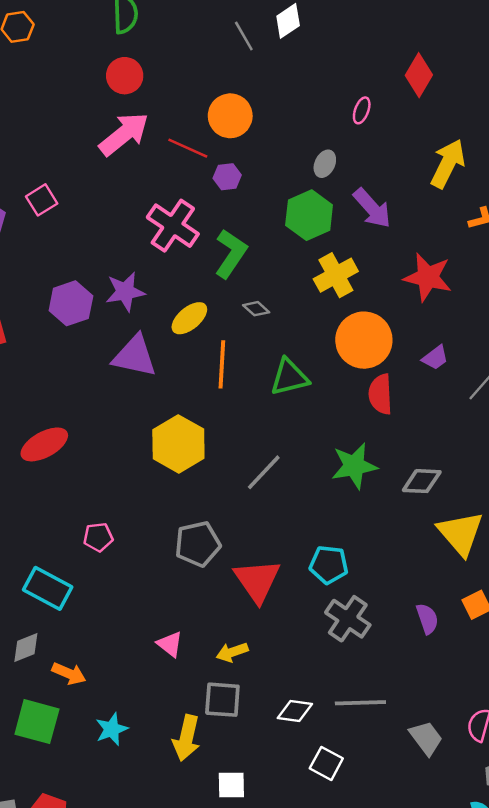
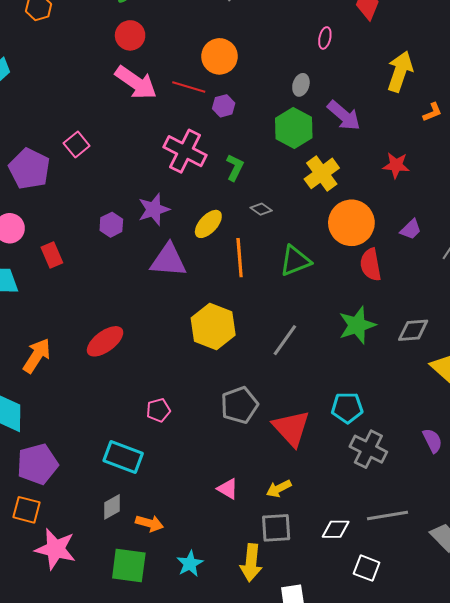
pink arrow: (124, 134) -> (136, 83), turned 81
green L-shape: (231, 254) -> (235, 167), size x0.7
red star: (428, 277) -> (396, 165), size x0.7
purple hexagon: (71, 303) -> (111, 225), size x0.7

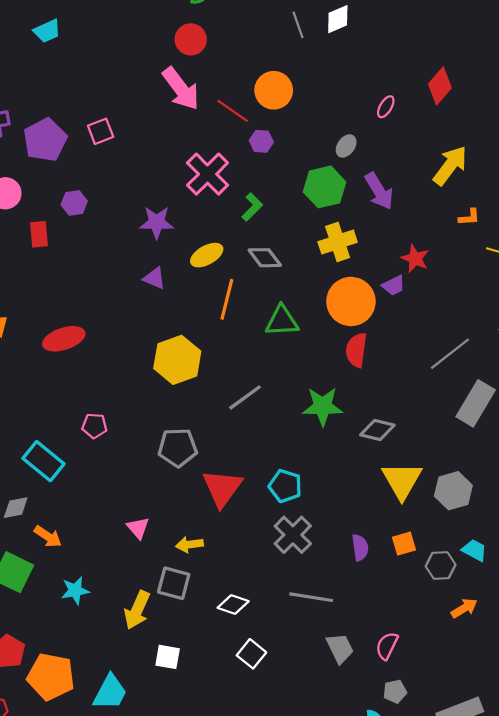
gray diamond: (261, 209) -> (265, 258), size x1.5
purple hexagon: (111, 225) -> (74, 203), moved
purple trapezoid: (411, 229) -> (394, 285), moved
purple triangle: (168, 260) -> (154, 278), size x0.6
gray line: (388, 516) -> (311, 597), moved

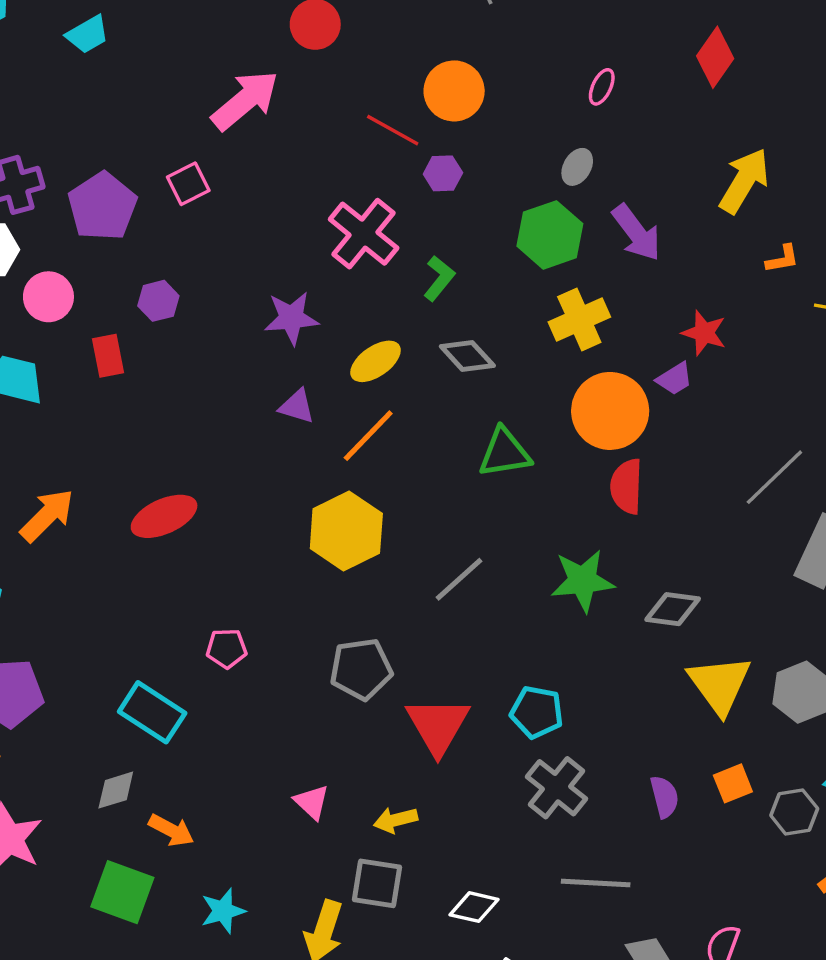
pink arrow: (181, 89) -> (245, 100), moved, turned -87
pink ellipse: (386, 107) -> (602, 87), moved
orange line: (227, 299) -> (368, 436), moved, turned 36

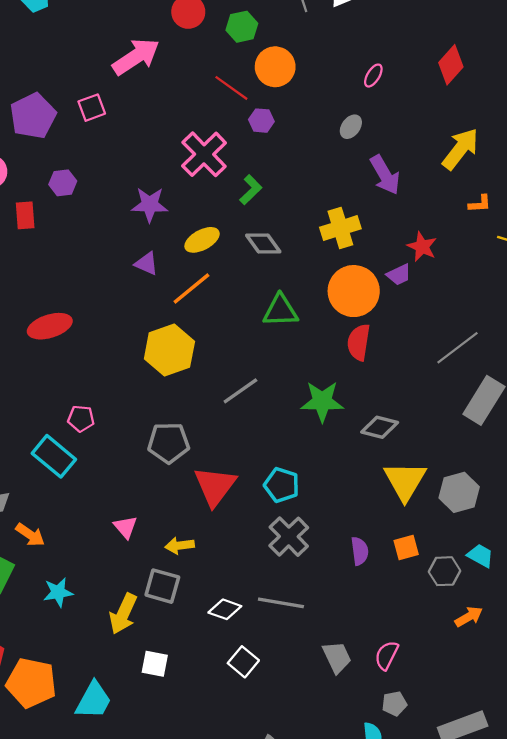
green hexagon: (550, 235) -> (242, 27), moved, size x0.7
cyan rectangle: (152, 712) -> (54, 456), moved
gray line: (596, 883) -> (281, 603), moved

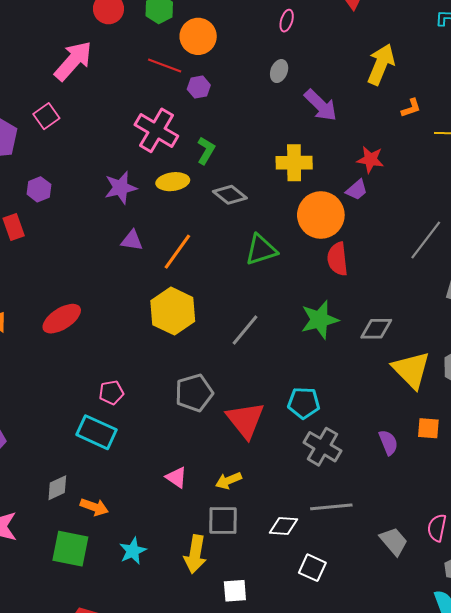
yellow cross: (340, 228) -> (294, 163), turned 32
yellow ellipse: (202, 240) -> (173, 182), moved, turned 36
orange square: (406, 547) -> (428, 428), turned 35

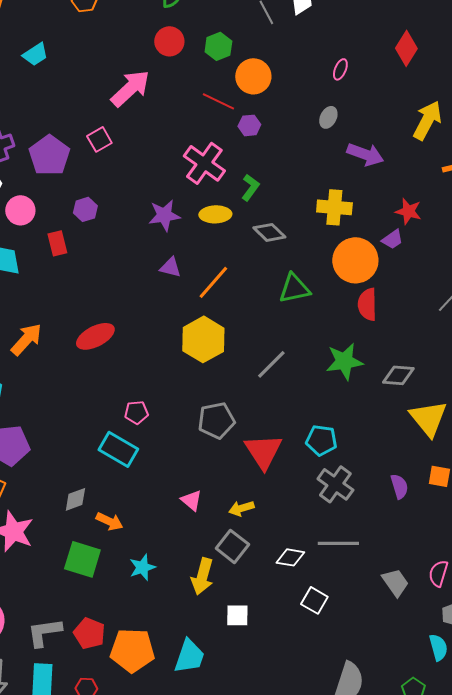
purple arrow: (321, 105) -> (365, 154), turned -30
gray square: (223, 520) -> (232, 546), turned 32

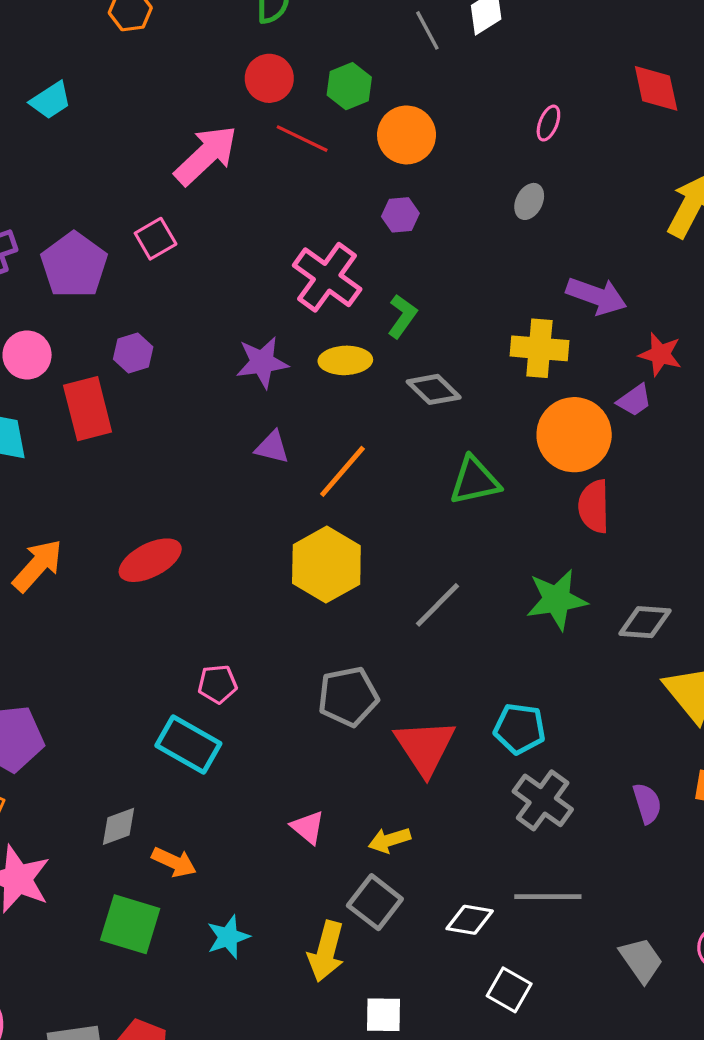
red diamond: (406, 48) -> (656, 88), turned -44
red line: (218, 101) -> (302, 139), moved
purple arrow: (365, 154) -> (596, 296), moved
red rectangle: (57, 243) -> (88, 409), size x1.5

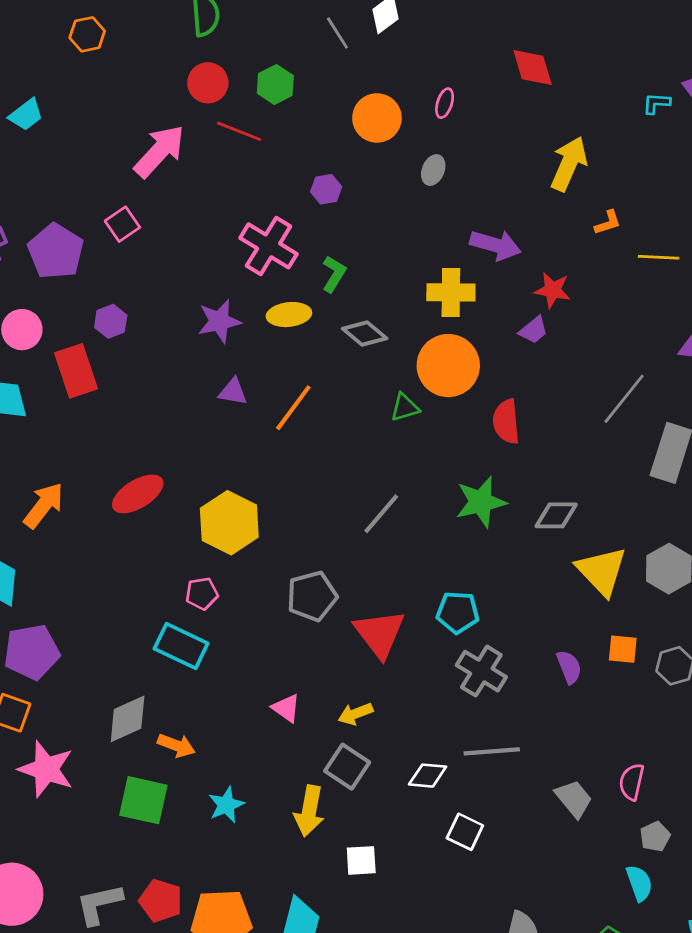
orange circle: (407, 135) -> (377, 118), moved
orange circle: (574, 435) -> (448, 366), moved
green triangle: (475, 481) -> (405, 407), size x0.7
yellow hexagon: (326, 564) -> (229, 523), moved
gray diamond: (118, 826) -> (128, 719), size x1.4

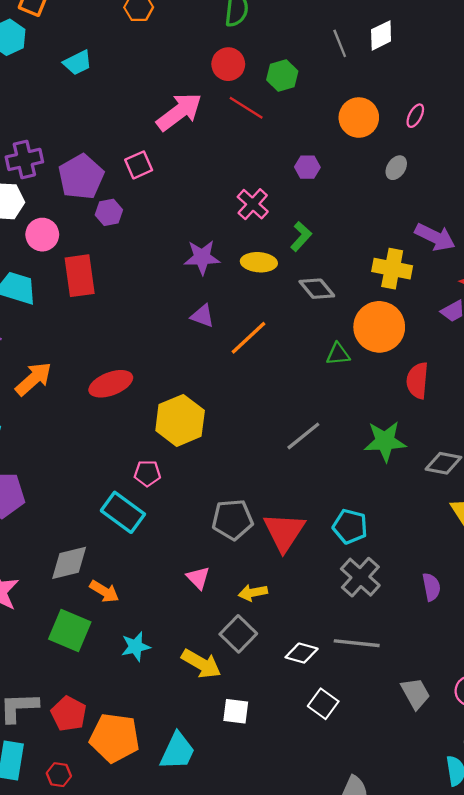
pink cross: (269, 246) -> (253, 204), size x0.7
purple hexagon: (111, 321) -> (109, 212), moved
gray pentagon: (312, 596) -> (233, 520), moved
yellow arrow: (309, 811) -> (201, 664), turned -81

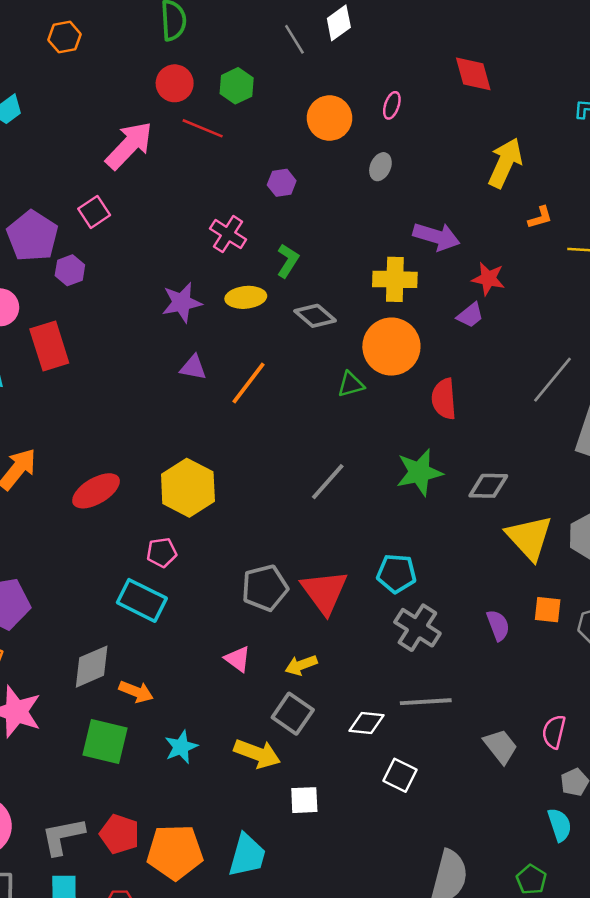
red ellipse: (111, 384) -> (96, 491), moved

